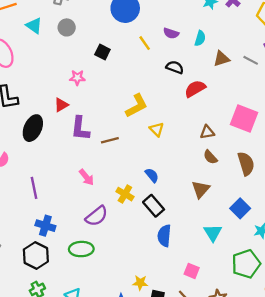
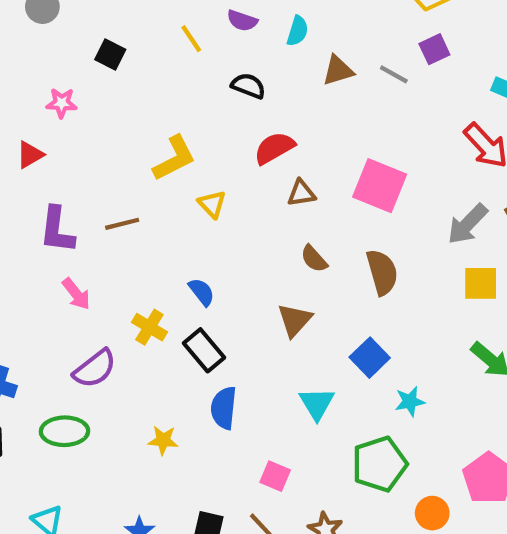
red semicircle: (195, 89) -> (274, 148), moved
purple L-shape: (80, 128) -> (57, 230), moved
brown triangle: (207, 132) -> (301, 193), moved
yellow star: (140, 283) -> (163, 440), moved

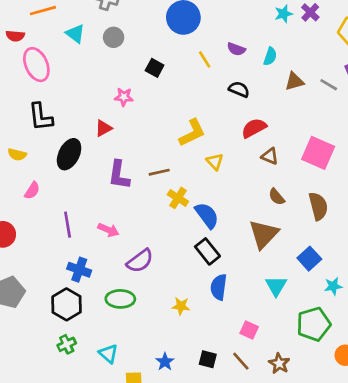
brown triangle: (301, 193) -> (270, 156), turned 30
blue semicircle: (202, 292) -> (207, 215), size x1.5
pink arrow: (76, 294) -> (108, 230), moved, turned -30
brown triangle: (295, 320) -> (264, 234), size x1.4
yellow cross: (149, 327) -> (178, 198), moved

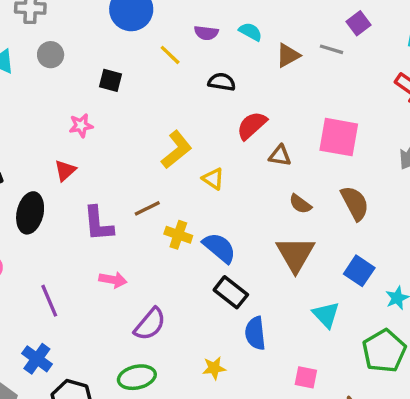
cyan semicircle: (270, 56) -> (250, 32), turned -66
pink arrow: (108, 230) -> (113, 280), moved
blue cross: (79, 270) -> (37, 359), moved, turned 30

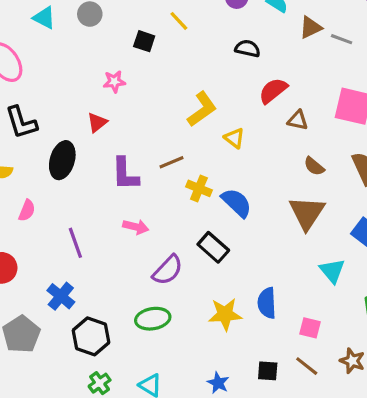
gray line: (331, 49) -> (342, 39), moved
yellow line: (170, 55) -> (179, 21), moved
black rectangle: (231, 292) -> (213, 247), moved
blue semicircle: (255, 333) -> (267, 303), moved
yellow star: (214, 368) -> (225, 314), size x1.5

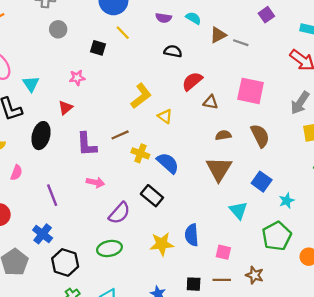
cyan triangle: (44, 18) -> (31, 84), moved, turned 30
brown semicircle: (314, 166) -> (223, 135), turned 133
brown line: (307, 366) -> (222, 280), turned -36

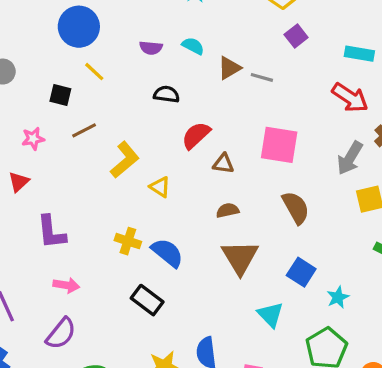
brown line: (120, 135) -> (84, 130), moved
brown semicircle: (223, 135) -> (228, 210), moved
purple semicircle: (119, 213) -> (61, 333), moved

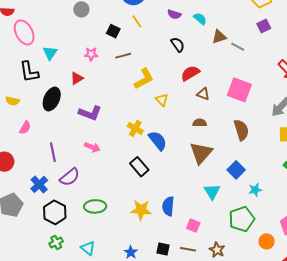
black semicircle: (166, 94) -> (178, 45), turned 35
purple L-shape: (51, 232) -> (90, 113), turned -75
purple semicircle: (61, 333) -> (70, 177), moved

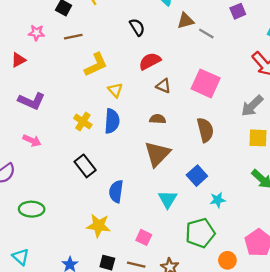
blue semicircle: (158, 141) -> (112, 121), moved, turned 40
blue semicircle: (168, 206) -> (116, 191), moved
yellow star: (141, 210) -> (98, 226), moved

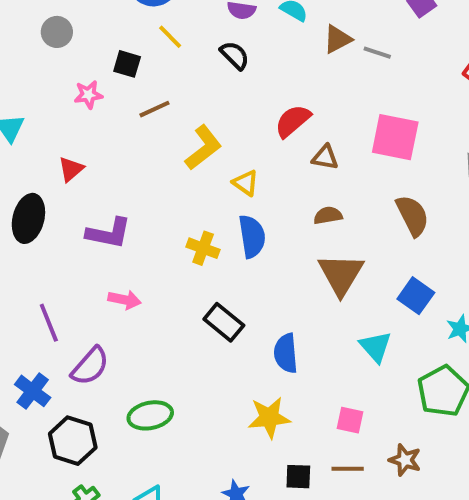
black semicircle: (137, 27) -> (235, 55), moved
pink star: (36, 33) -> (88, 95), moved

